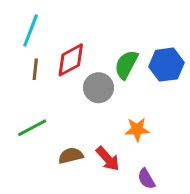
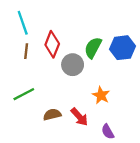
cyan line: (31, 31) -> (23, 23), turned -40
red diamond: (71, 60) -> (52, 44), turned -40
orange star: (137, 129) -> (101, 95), turned 30

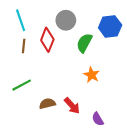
blue hexagon: (122, 48) -> (110, 26), moved
gray circle: (73, 65) -> (66, 20), moved
orange star: (101, 95) -> (92, 75), moved

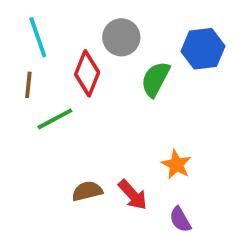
brown line: (24, 46) -> (28, 85), moved
orange star: (92, 75) -> (176, 165), moved
green line: (22, 85) -> (55, 119), moved

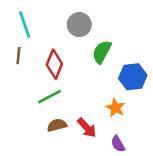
blue hexagon: (203, 49) -> (133, 77), moved
red diamond: (87, 73) -> (54, 64), moved
green line: (55, 119) -> (49, 97), moved

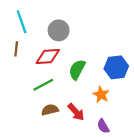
gray circle: (79, 25) -> (59, 30), moved
green semicircle: (102, 52) -> (77, 70), moved
red diamond: (54, 64) -> (48, 57), turned 65

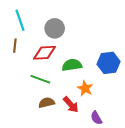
green semicircle: (77, 70) -> (72, 65), turned 54
green line: (43, 85) -> (40, 79), turned 48
orange star: (101, 95) -> (85, 88), moved

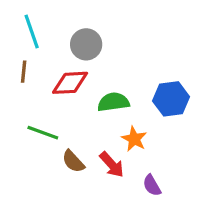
green line: (40, 79) -> (43, 133), moved
brown semicircle: (47, 103) -> (73, 161), turned -119

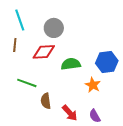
orange star: (134, 139) -> (93, 85), moved
brown semicircle: (73, 161) -> (46, 101), turned 35
red arrow: (112, 165) -> (70, 113), moved

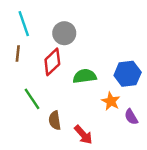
red diamond: (44, 52) -> (52, 62), turned -40
green line: (27, 83) -> (32, 99), turned 36
purple semicircle: (95, 116) -> (131, 117), moved

